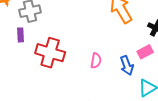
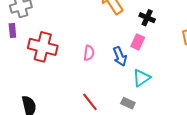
pink rectangle: (145, 52) -> (138, 42), turned -35

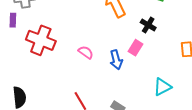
pink semicircle: (89, 53) -> (86, 52), turned -70
cyan triangle: (141, 78) -> (162, 87), moved

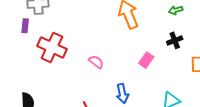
black cross: (148, 25) -> (175, 40), moved, turned 35
blue arrow: (116, 60) -> (122, 94), moved

